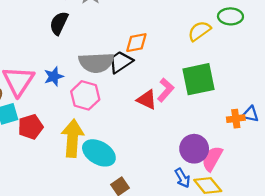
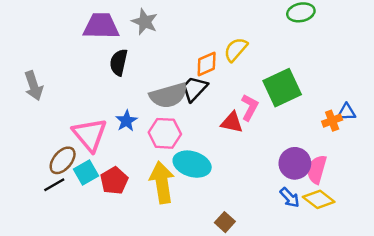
yellow semicircle: (199, 31) -> (236, 49), moved
cyan ellipse: (99, 153) -> (192, 164), moved

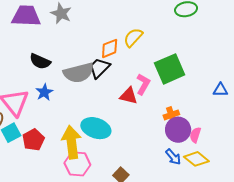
black semicircle: (119, 62) -> (40, 61), moved, turned -80
orange cross: (332, 121) -> (171, 115), moved
pink hexagon: (165, 133) -> (77, 164), moved
pink semicircle: (317, 169) -> (195, 135), size x0.7

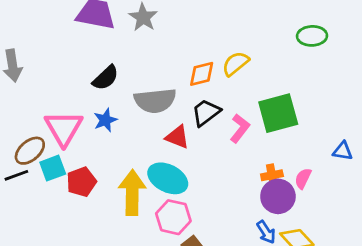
black semicircle: (40, 61) -> (106, 78), turned -75
black trapezoid: (99, 68) -> (206, 113), moved
red triangle: (129, 96) -> (177, 137), moved
pink semicircle: (195, 135) -> (303, 178), moved
pink hexagon: (77, 164) -> (173, 217), moved

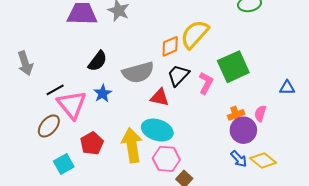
yellow semicircle: (235, 64) -> (195, 34), size x1.4
cyan square: (53, 168) -> (64, 164), moved
black line: (16, 175) -> (55, 90), moved

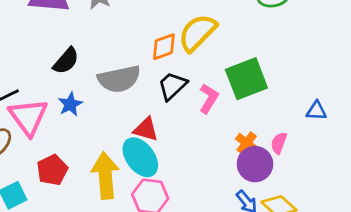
red triangle: (160, 97) -> (146, 129), moved
orange cross: (236, 115) -> (247, 143), turned -35
cyan ellipse: (157, 130) -> (140, 157), turned 32

